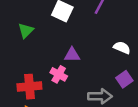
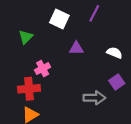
purple triangle: (72, 55) -> (76, 48), moved
pink cross: (59, 74) -> (43, 69), moved, turned 32

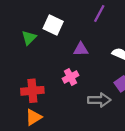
white square: (59, 19) -> (53, 25), moved
pink cross: (43, 69) -> (70, 77), moved

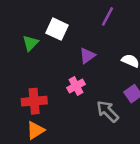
purple triangle: (81, 49) -> (87, 56), turned -35
gray arrow: (99, 100) -> (108, 111), turned -135

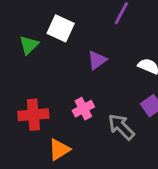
pink cross: (76, 86) -> (83, 109), moved
orange triangle: (35, 130) -> (59, 150), moved

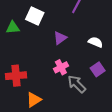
green triangle: (29, 45) -> (13, 28), turned 40
pink cross: (83, 109) -> (61, 67), moved

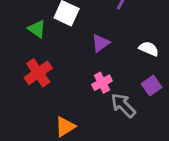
green triangle: (13, 28) -> (37, 29), turned 40
red cross: (16, 76) -> (38, 73), moved, turned -30

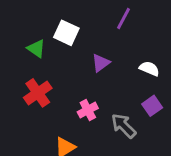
pink cross: (102, 83) -> (88, 110), moved

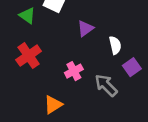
white semicircle: (149, 69) -> (115, 45), moved, turned 54

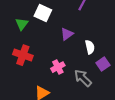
green triangle: (27, 16) -> (22, 24), turned 32
red cross: (29, 56) -> (23, 55), turned -36

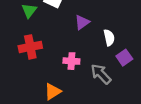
red cross: (23, 55) -> (30, 47), turned -30
pink cross: (58, 67) -> (71, 61), turned 32

